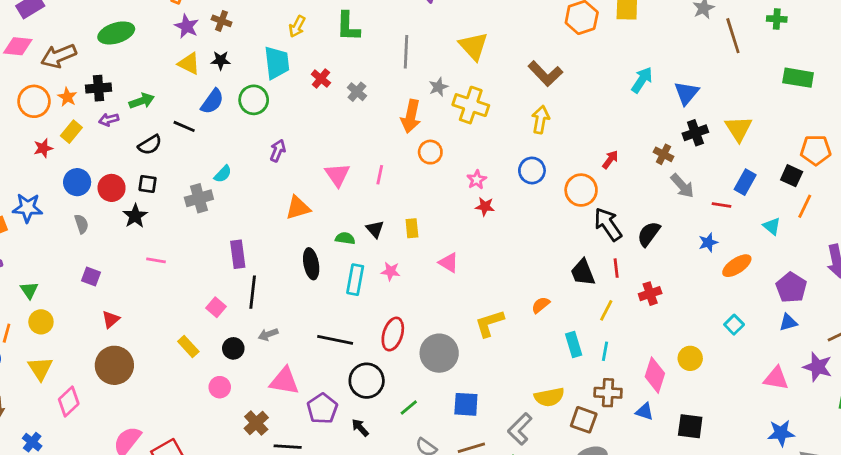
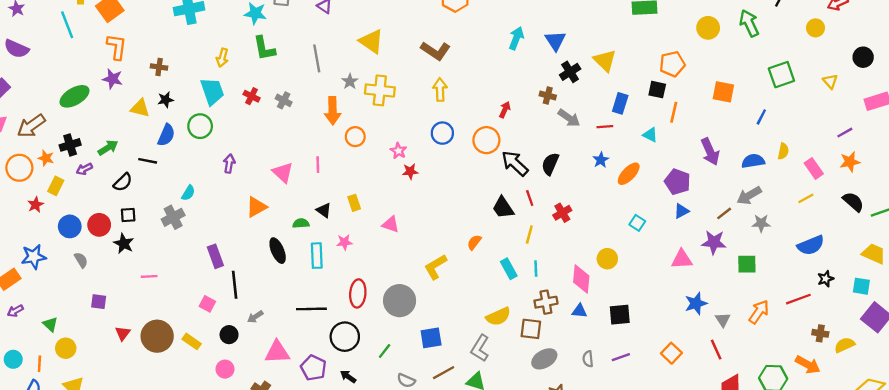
purple star: (187, 26) -> (113, 79), moved
brown circle: (114, 365) -> (157, 336), moved

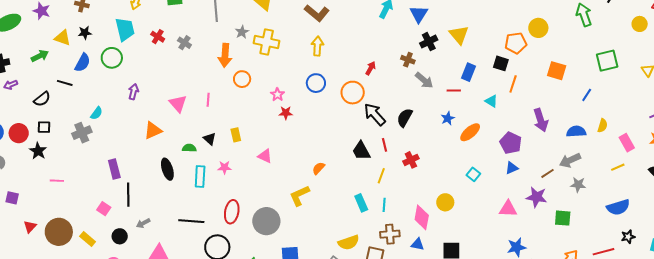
yellow circle: (708, 28) -> (538, 28), moved
green arrow: (108, 148) -> (40, 56), moved
orange semicircle: (474, 242) -> (319, 168), moved

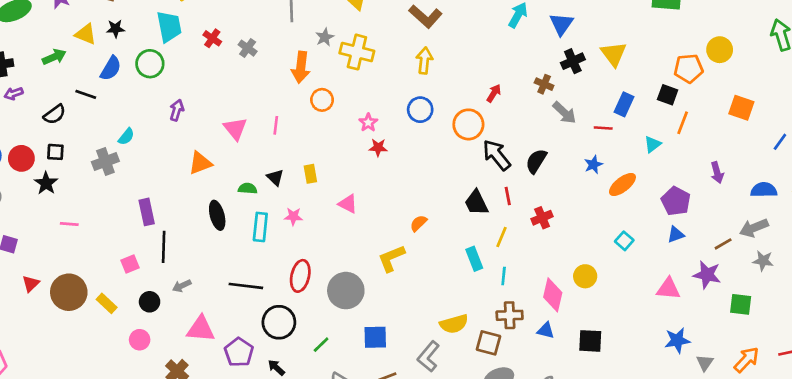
cyan triangle: (491, 101) -> (653, 144), turned 48
purple arrow: (541, 120) -> (717, 173), size x0.7
cyan rectangle: (361, 203) -> (474, 259), moved
pink square: (104, 209) -> (130, 264), turned 32

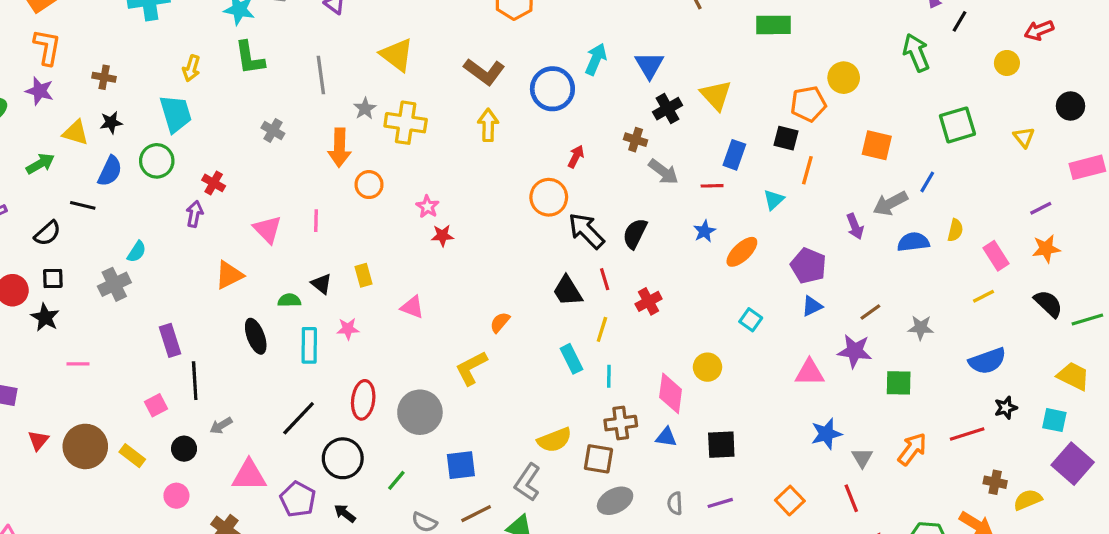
red cross: (212, 38) -> (214, 183), moved
blue circle: (420, 110) -> (552, 89), moved, size x1.4
gray arrow: (754, 228) -> (890, 203), moved
black line: (246, 286) -> (299, 418), turned -48

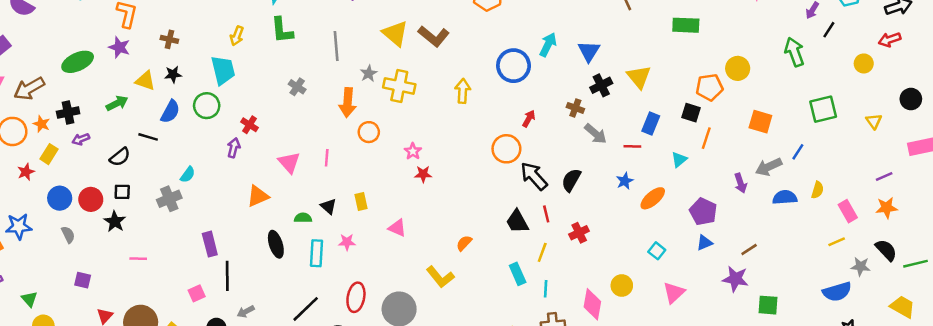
brown L-shape: (484, 72) -> (434, 36), moved
gray star: (921, 328) -> (861, 266), moved
yellow L-shape: (471, 368) -> (440, 277), turned -104
pink triangle: (810, 373) -> (674, 293), moved, turned -45

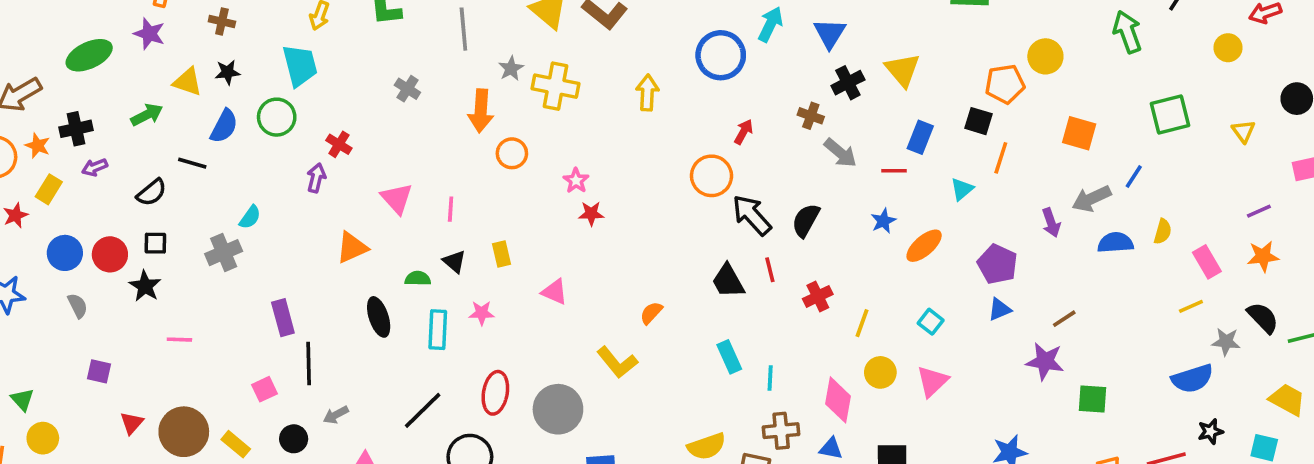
pink line: (327, 158) -> (451, 209), moved
yellow line: (542, 252) -> (862, 323), moved
pink triangle: (674, 293) -> (932, 381), moved

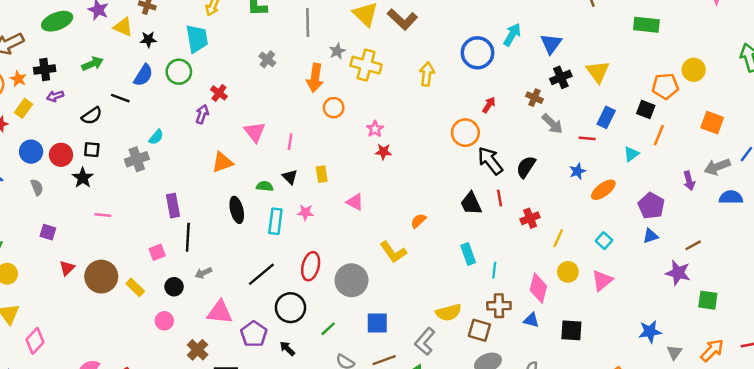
yellow triangle: (188, 82) -> (123, 27), moved

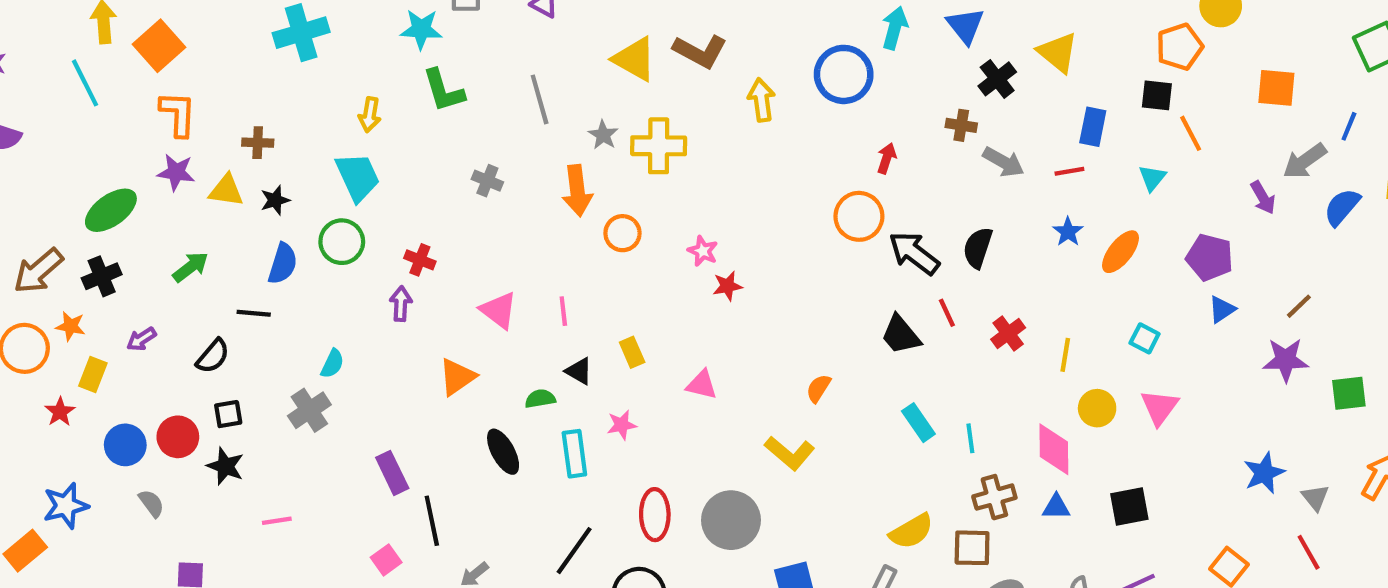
black cross: (45, 69) -> (102, 276), moved
yellow arrow: (427, 74) -> (761, 100), moved
orange line: (659, 135) -> (1191, 133), turned -35
blue semicircle: (731, 197) -> (1342, 207), turned -35

